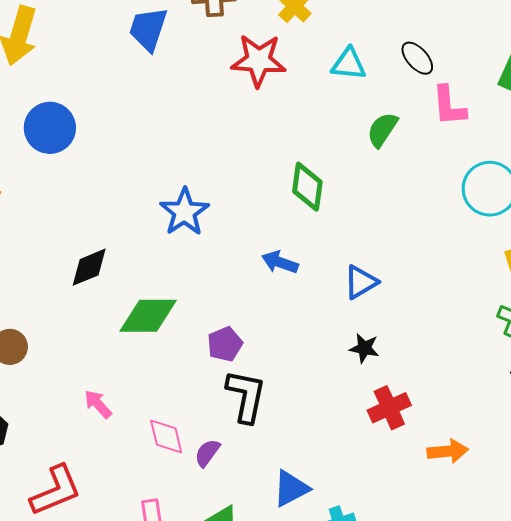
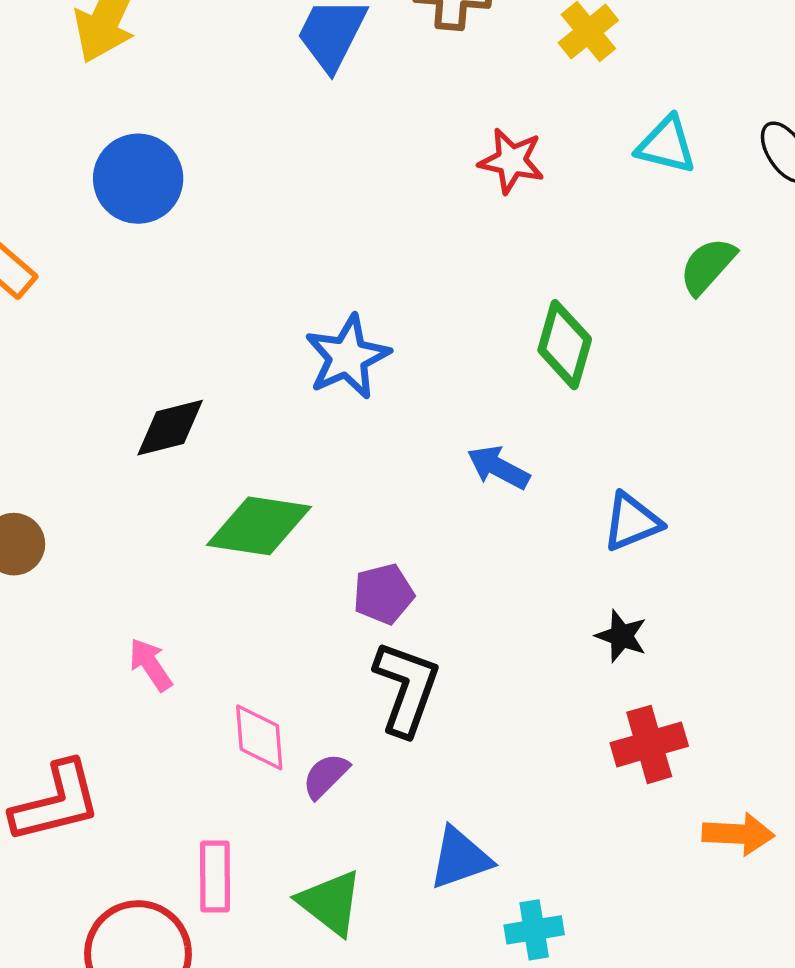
red star: (259, 60) -> (511, 161), moved, size x0.7

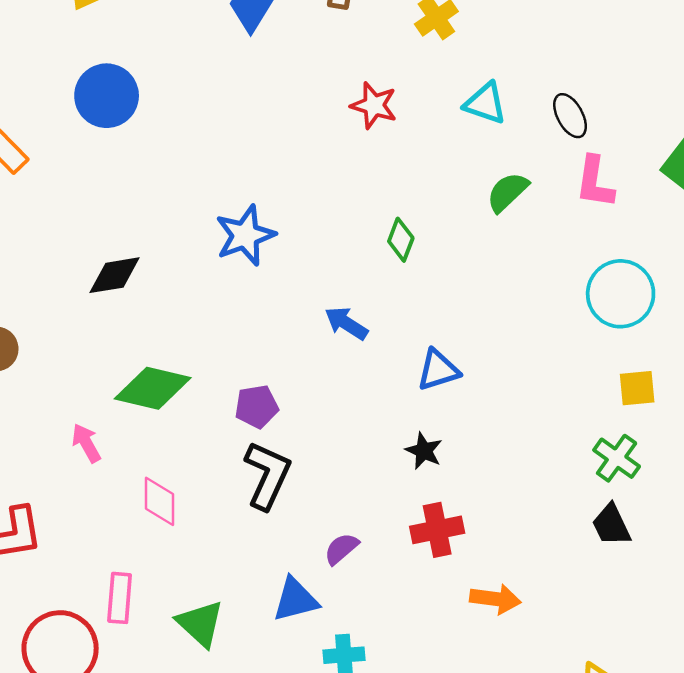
green diamond: (565, 345) -> (401, 240), size x0.7
green diamond: (259, 526) -> (153, 388), moved
purple semicircle: (326, 776) -> (341, 549), moved

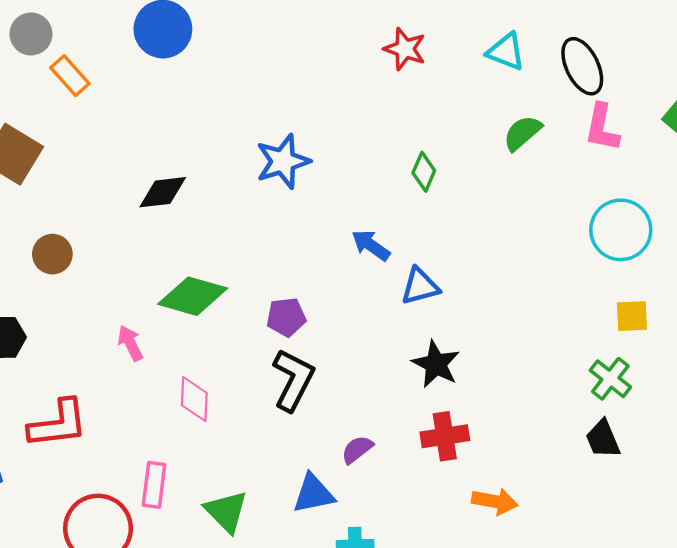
black ellipse: (570, 116) -> (582, 66), size x1.4
blue triangle: (438, 370) -> (420, 286), moved
black star: (424, 451) -> (436, 364), size x1.4

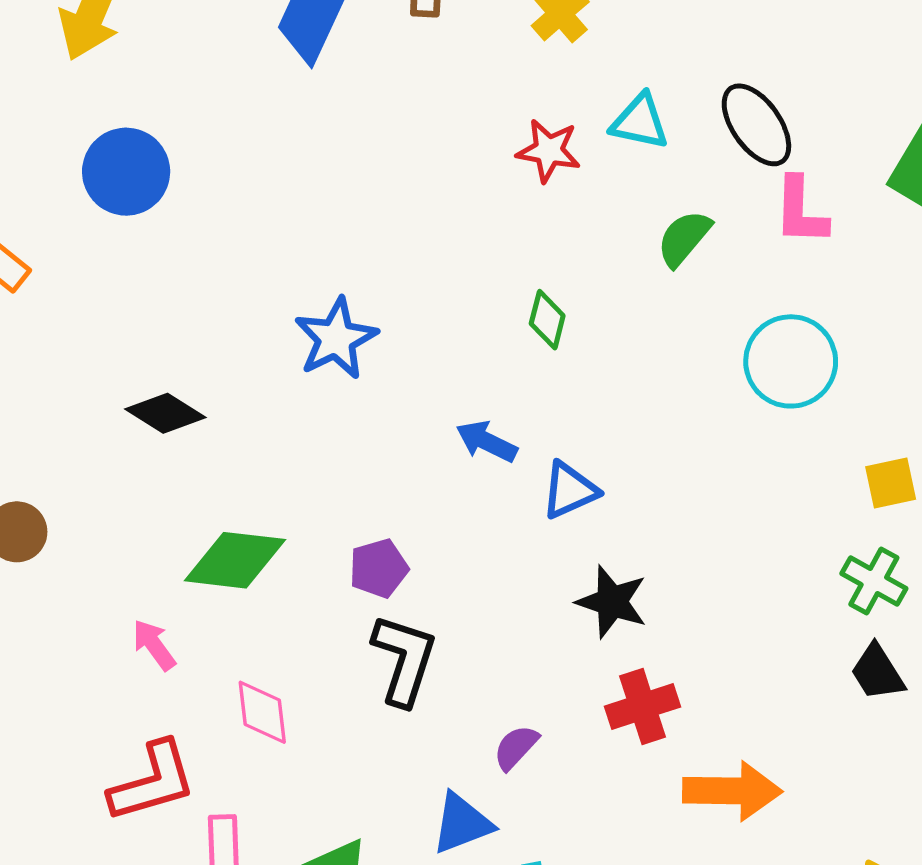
red star: (405, 49) -> (549, 151), moved
black diamond: (163, 192) -> (165, 413), turned 48
cyan circle: (621, 230) -> (791, 361), moved
red L-shape: (58, 424) -> (153, 782), moved
orange arrow: (495, 501) -> (732, 791), size x1.4

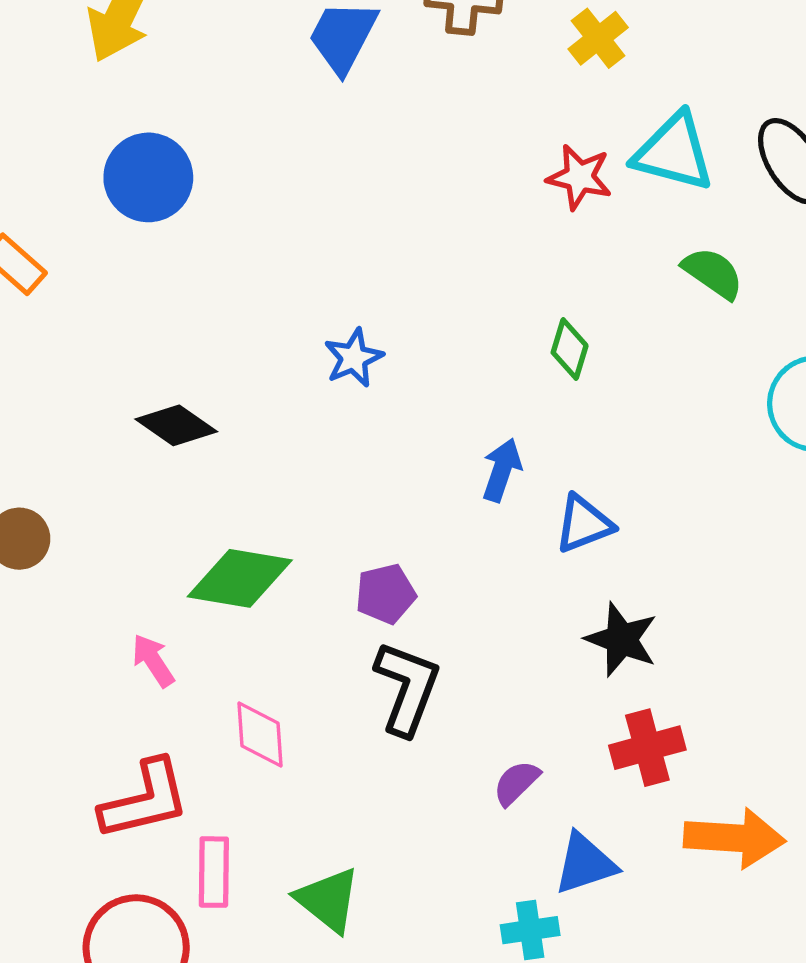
cyan triangle: (640, 122) -> (674, 152), size x1.4
green semicircle: (684, 238) -> (713, 273), turned 82
blue star: (336, 339) -> (354, 358), size x0.7
blue arrow: (487, 441) -> (502, 470), turned 80
blue triangle: (462, 823) -> (585, 864), moved

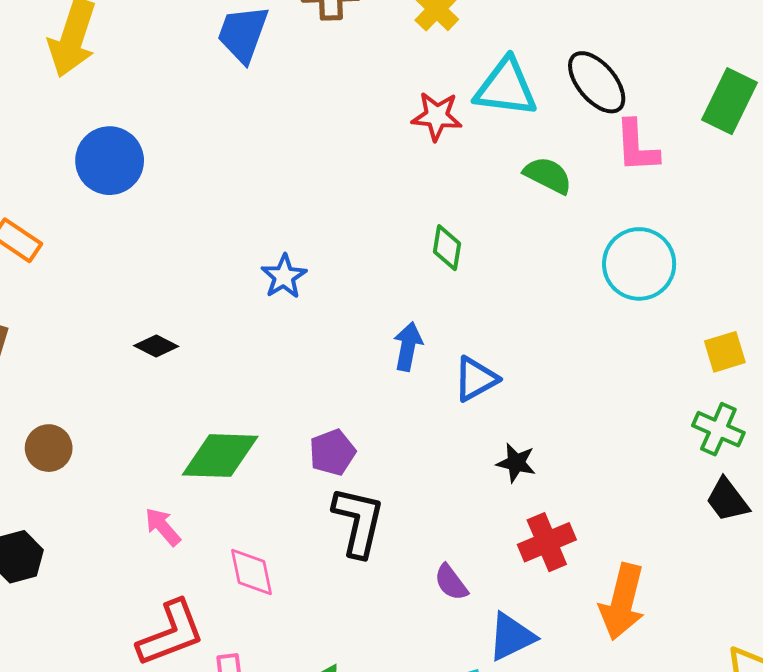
black diamond: (176, 425) -> (156, 346), size x0.7
black star: (621, 639) -> (516, 463), size x0.7
purple semicircle: (516, 783) -> (451, 582), turned -75
orange arrow: (735, 838) -> (622, 602), turned 108

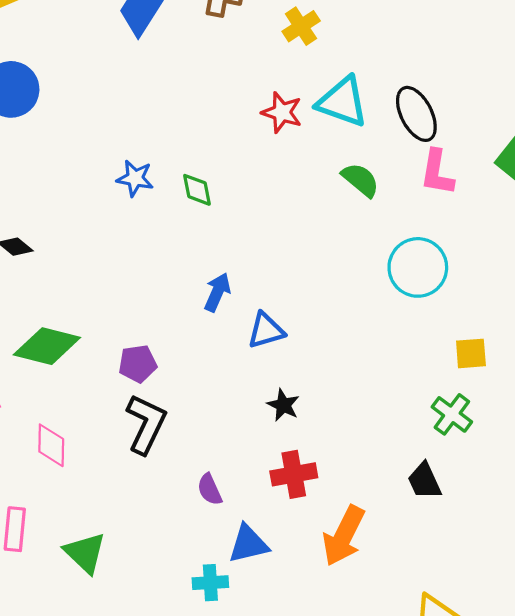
green diamond: (447, 248) -> (197, 190), moved, turned -33
blue star: (284, 276) -> (135, 178), moved, turned 30
black trapezoid: (727, 500) -> (424, 481), moved

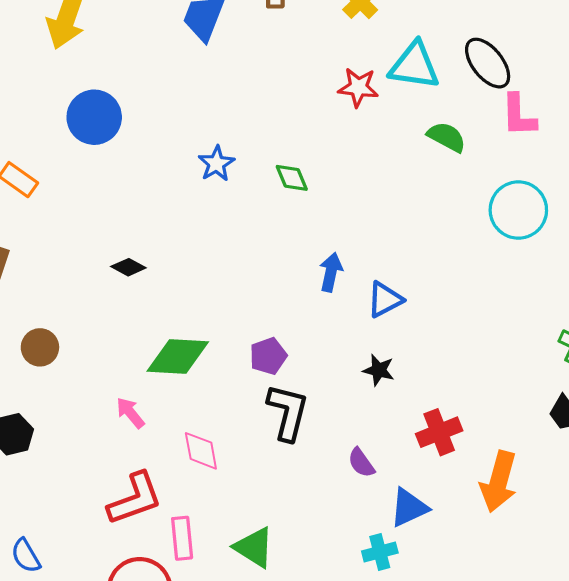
blue star: (135, 178) -> (216, 164), moved, turned -30
black star: (283, 405) -> (379, 370), moved

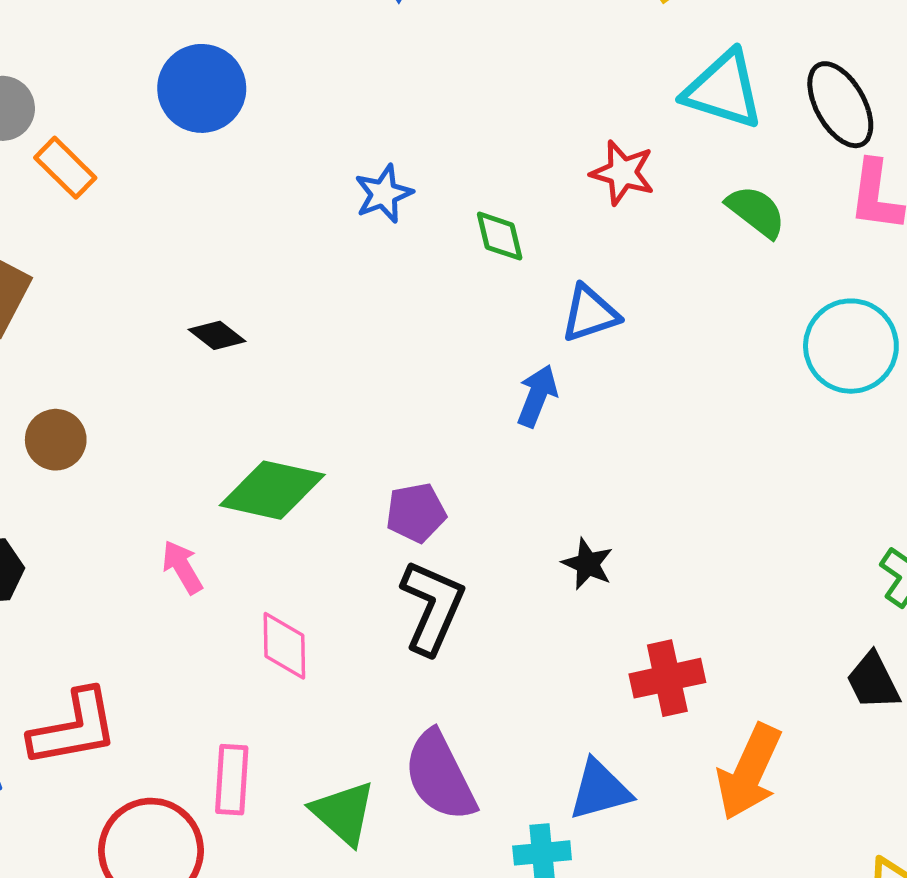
red star: (358, 87) -> (623, 173), moved
blue triangle: (385, 300) -> (590, 314), moved
purple semicircle: (361, 463) -> (440, 776), moved, size x1.8
red L-shape: (135, 499) -> (74, 728), moved

